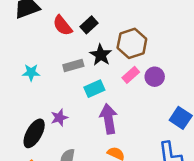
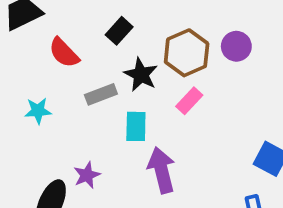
red semicircle: (62, 26) -> (64, 53), moved
purple circle: (155, 77) -> (236, 46), moved
cyan rectangle: (94, 89) -> (136, 126), turned -60

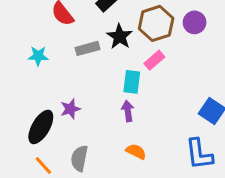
cyan rectangle: (136, 126) -> (132, 82), moved
purple arrow: (162, 170) -> (128, 111), size x0.6

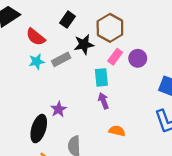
purple circle: (195, 22) -> (138, 58), moved
black star: (120, 36) -> (84, 44), turned -30
cyan star: (38, 56) -> (37, 62), moved

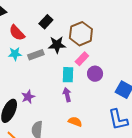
purple circle: (138, 58) -> (95, 74), moved

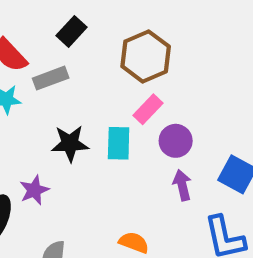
black star: (57, 45) -> (70, 143), moved
gray rectangle: (36, 55) -> (51, 78), moved
purple arrow: (67, 95) -> (182, 185), moved

